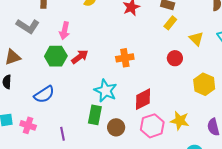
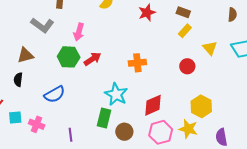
yellow hexagon: (204, 84) -> (201, 106), moved

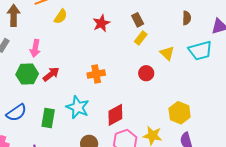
brown rectangle: (183, 12) -> (138, 20), turned 48
yellow hexagon: (201, 106) -> (180, 113), moved
green rectangle: (104, 118) -> (48, 118), moved

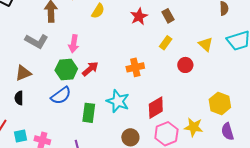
brown rectangle: (138, 20) -> (168, 16), moved
yellow rectangle: (141, 38) -> (166, 43), moved
blue semicircle: (16, 113) -> (61, 95), moved

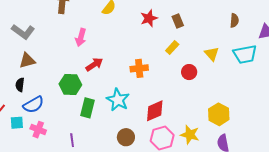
gray L-shape: (37, 41) -> (23, 32), moved
green hexagon: (66, 70) -> (70, 84), moved
blue semicircle: (61, 95) -> (33, 105), moved

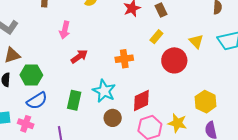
red circle: (189, 72) -> (174, 60), size x1.6
green hexagon: (70, 84) -> (31, 75), moved
blue semicircle: (33, 105) -> (37, 101), moved
brown circle: (126, 137) -> (113, 118), moved

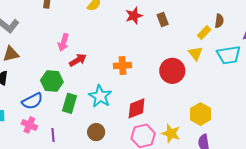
pink arrow: (65, 30) -> (63, 42), moved
yellow rectangle: (156, 37) -> (204, 33), moved
green hexagon: (31, 75) -> (52, 81), moved
brown circle: (113, 118) -> (96, 132), moved
pink cross: (26, 124) -> (29, 125), moved

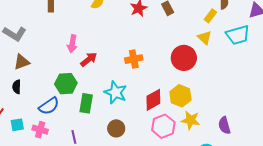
yellow hexagon: (201, 114) -> (180, 96), moved
pink cross: (29, 125) -> (40, 130), moved

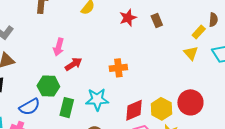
red circle: (184, 58) -> (190, 102), moved
cyan star: (116, 92) -> (97, 99), turned -30

